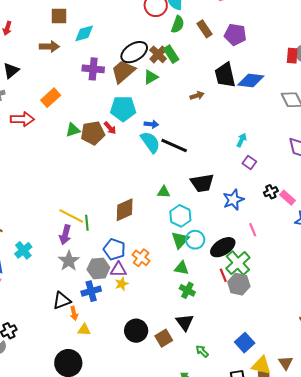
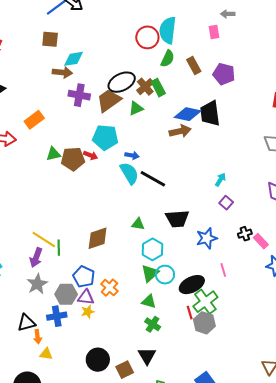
brown arrow: (49, 47) -> (62, 72), moved
blue diamond: (251, 80) -> (188, 114), moved
brown arrow: (197, 96) -> (180, 131), size x1.5
red arrow: (110, 128) -> (91, 155), turned -32

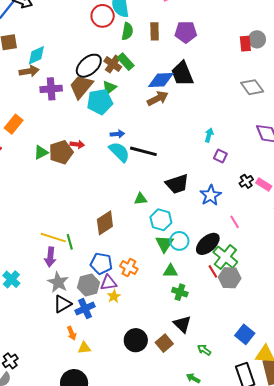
brown rectangle: (194, 65) -> (155, 31), turned 42
cyan pentagon: (105, 137) -> (100, 102), moved
black triangle: (26, 323) -> (62, 304), moved

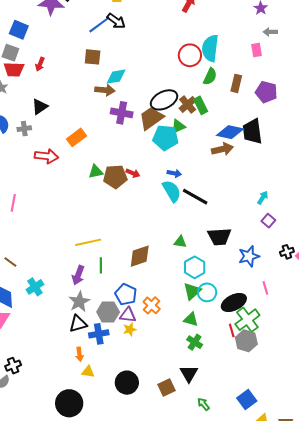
yellow line: (53, 238) -> (88, 242), moved, turned -45
black circle: (136, 340) -> (127, 383), moved

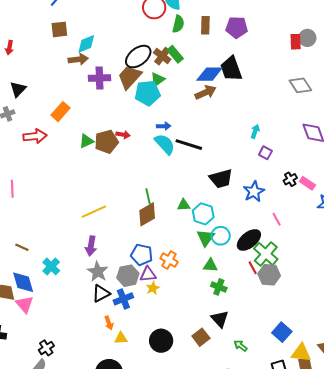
green triangle: (180, 242) -> (184, 205), moved
green line: (101, 265) -> (148, 196), moved

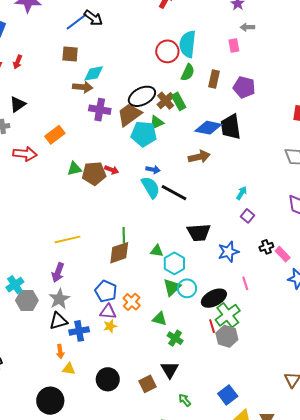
brown arrow: (206, 92) -> (199, 157), moved
green triangle: (210, 265) -> (160, 319), moved
gray hexagon: (128, 276) -> (27, 300), moved

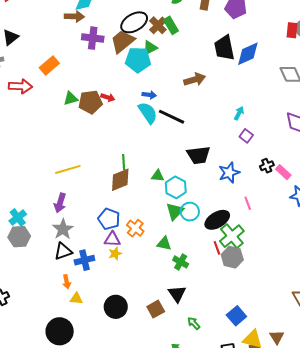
blue diamond: (208, 128) -> (248, 54), moved, turned -32
gray hexagon: (27, 300) -> (19, 237), moved

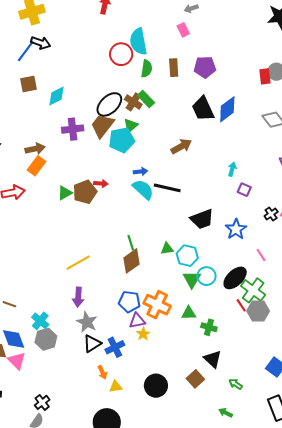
brown arrow: (74, 16) -> (35, 149), moved
orange cross: (135, 228) -> (157, 305), size x1.5

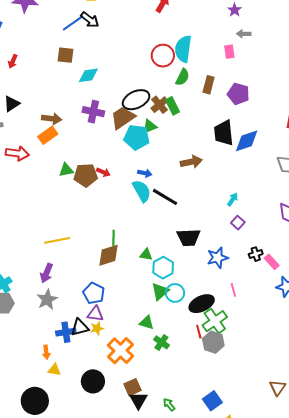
orange cross: (157, 305) -> (121, 351), moved
black triangle: (92, 344) -> (80, 327), moved
black triangle: (213, 359) -> (138, 400), moved

